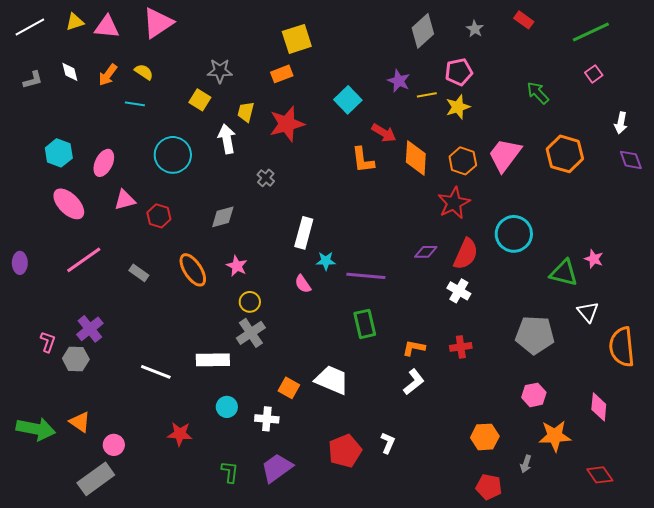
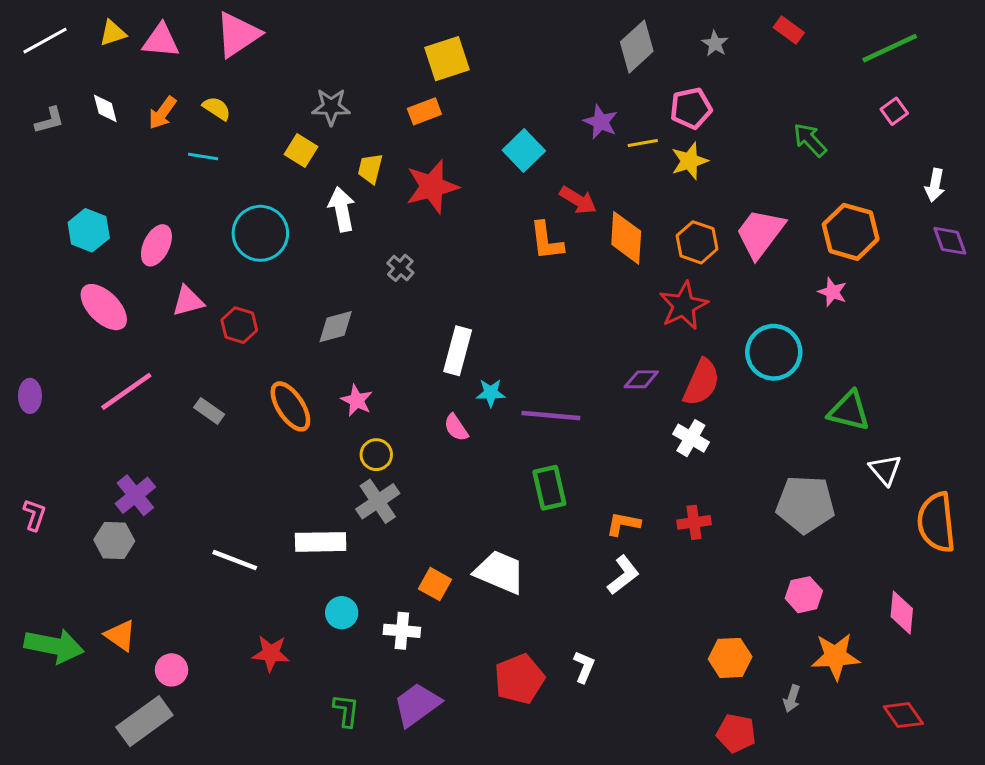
pink star: (594, 259) -> (833, 292), moved
pink L-shape: (48, 342) -> (34, 515), moved

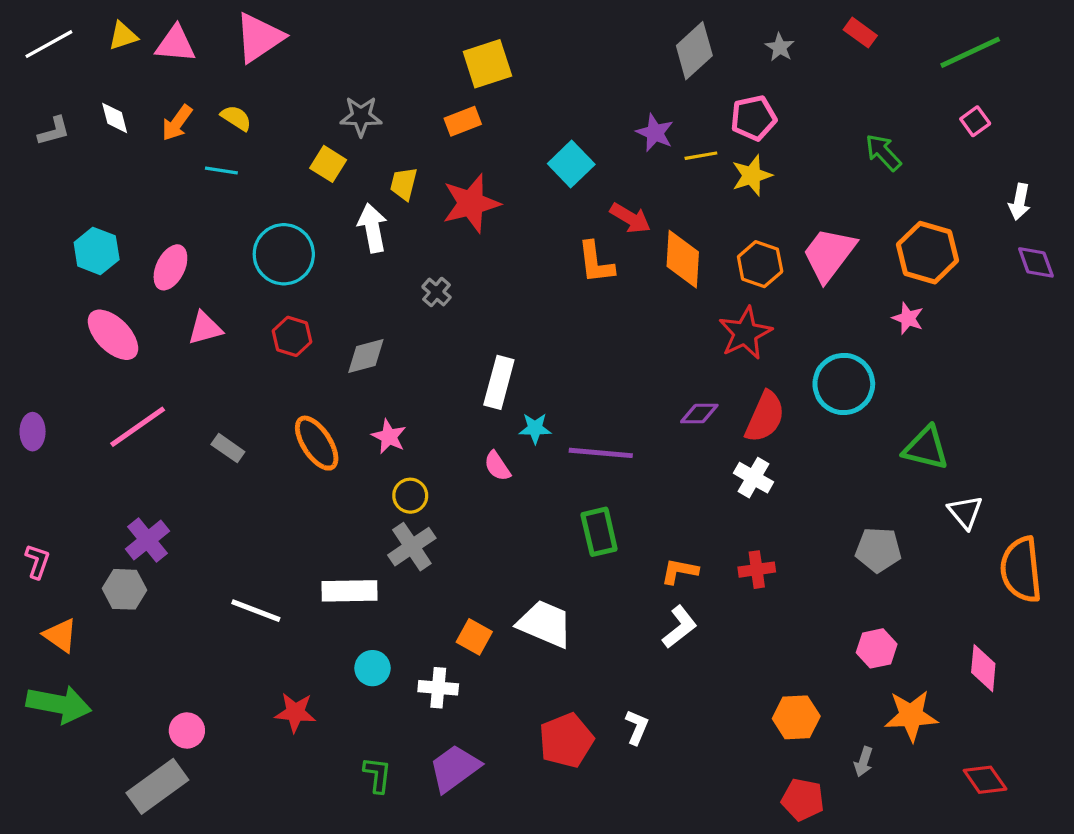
red hexagon: (239, 325) -> (292, 336), moved
gray pentagon: (805, 504) -> (878, 550), size x0.7
orange triangle: (120, 635) -> (60, 635), moved

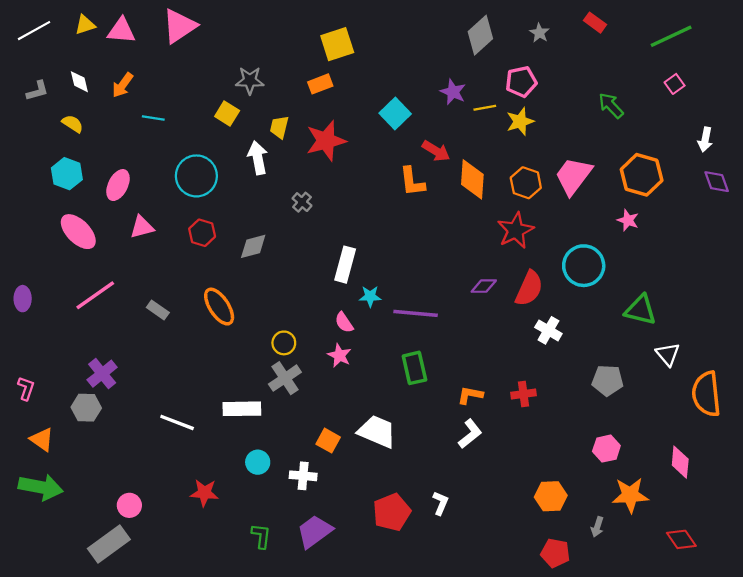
yellow semicircle: (236, 118) -> (73, 124), moved
pink star: (389, 437) -> (339, 355), moved
white cross: (753, 478) -> (548, 330), moved

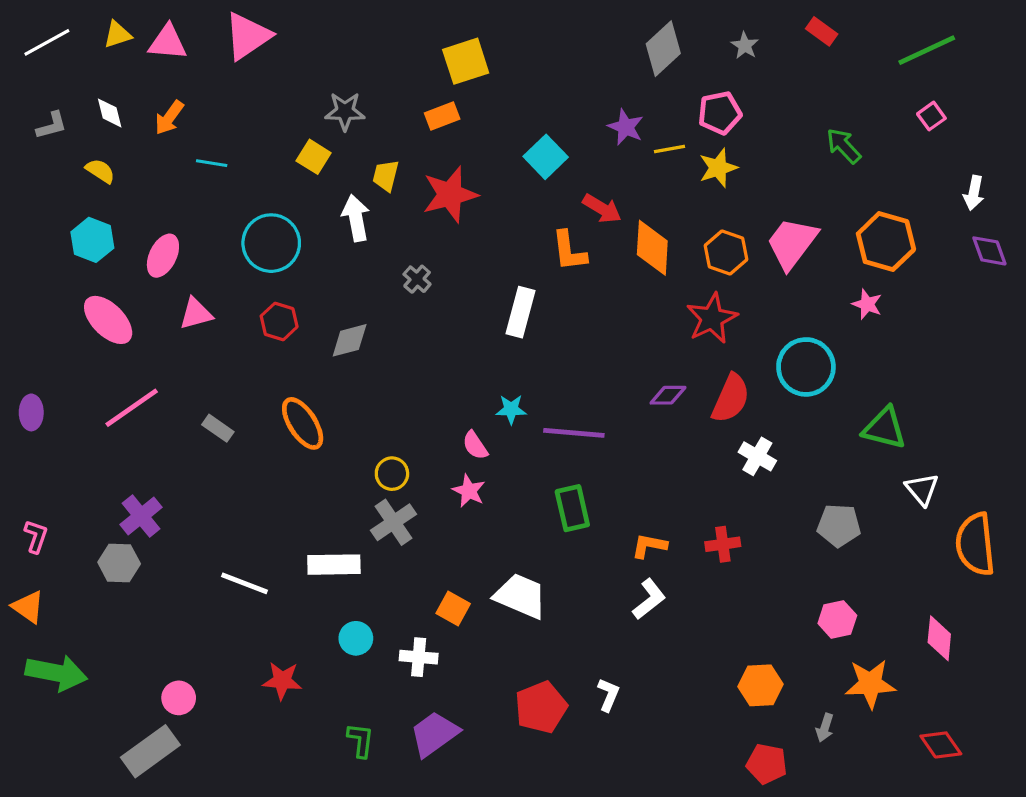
white rectangle: (345, 265) -> (521, 312), moved
orange triangle: (42, 439) -> (28, 607), moved

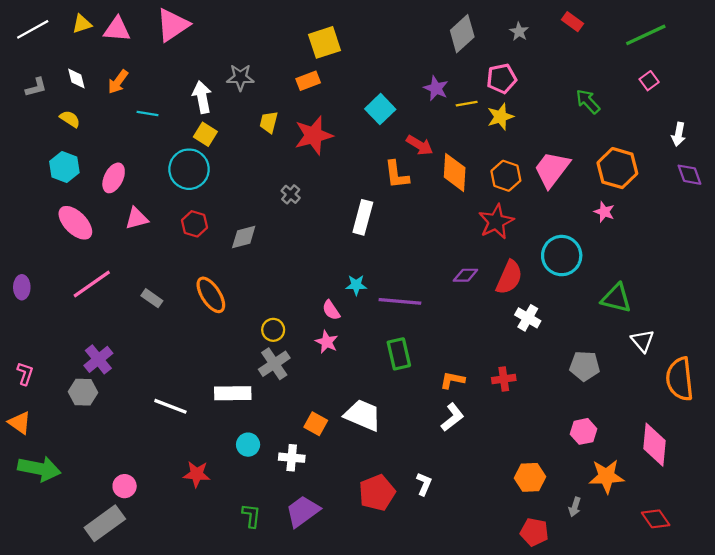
yellow square: (314, 157) -> (205, 134), moved
white arrow: (356, 218) -> (202, 97), moved
pink diamond: (939, 638) -> (655, 445), size x1.4

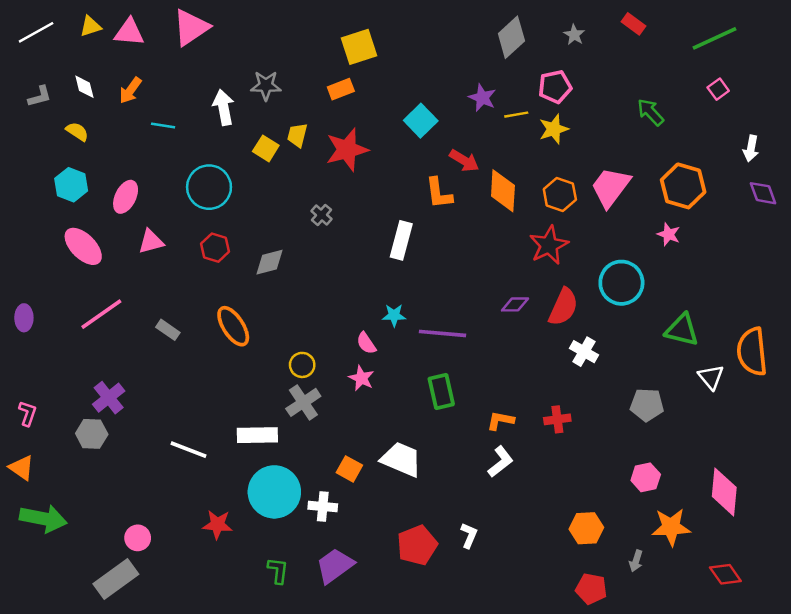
yellow square: (205, 134) -> (266, 148), moved
orange semicircle: (680, 379) -> (752, 352), moved
cyan circle: (248, 445) -> (274, 492), size x2.0

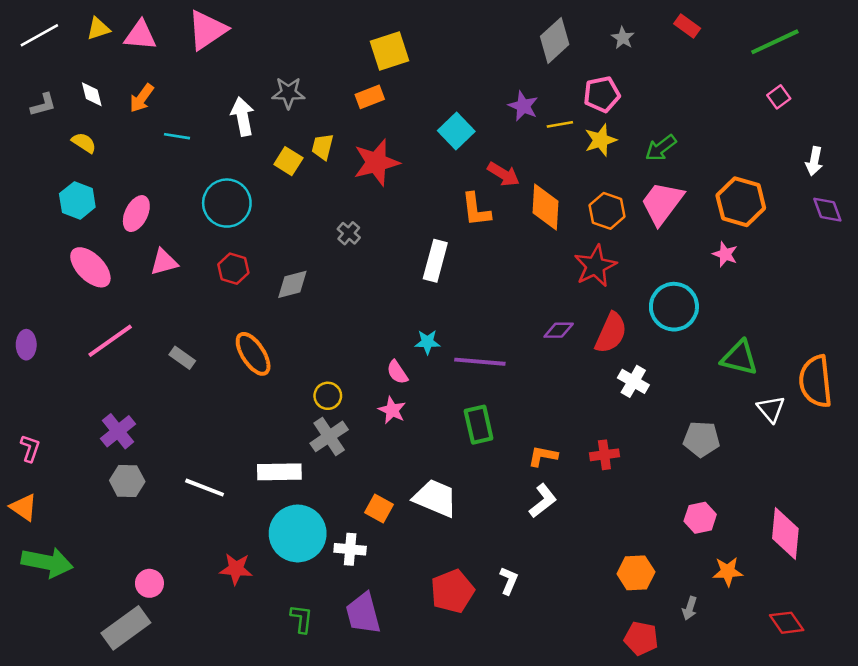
green arrow: (650, 112) -> (661, 148), moved, turned -84
gray hexagon: (92, 434) -> (127, 481), moved
orange star: (671, 527) -> (728, 572), size x0.7
purple trapezoid: (335, 566) -> (363, 613), turned -69

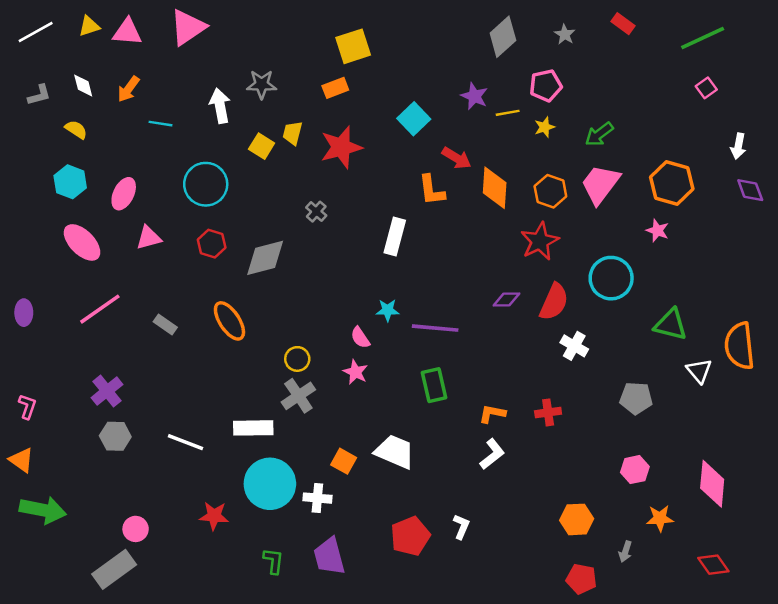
yellow star: (601, 140) -> (545, 127), size x0.7
gray diamond: (292, 284) -> (265, 258), size x1.4

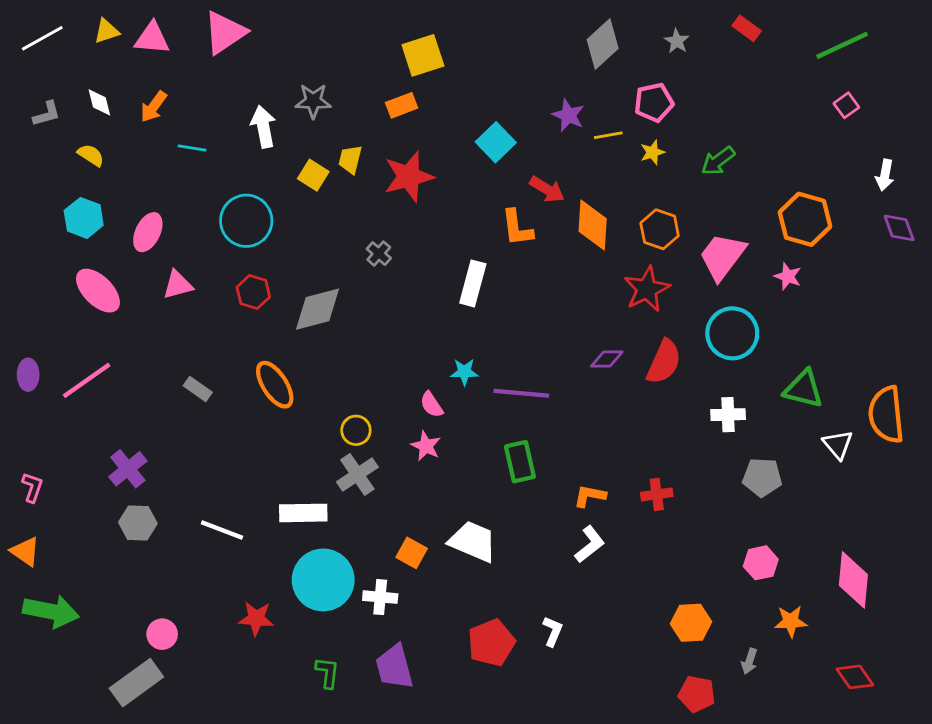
pink trapezoid: (600, 184) -> (722, 256), moved
pink line: (100, 309) -> (87, 380), moved
white cross: (574, 346) -> (728, 415), moved, turned -32

